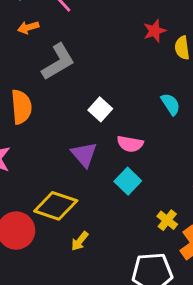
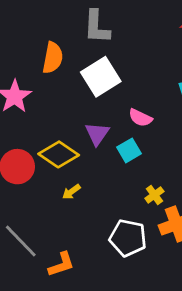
gray L-shape: (58, 62) -> (97, 27), turned 108
white square: (100, 109) -> (101, 77), moved, size x1.8
purple triangle: (84, 155) -> (97, 134), moved

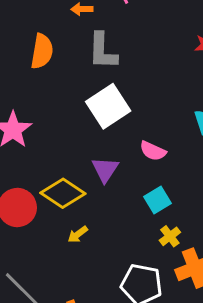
orange semicircle: (53, 58) -> (42, 51), moved
cyan square: (129, 150) -> (158, 200), moved

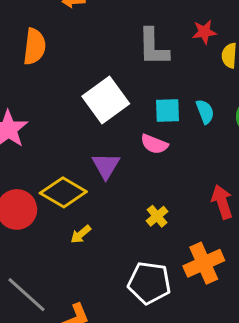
gray L-shape: (103, 51) -> (153, 47), moved
cyan square: (158, 200) -> (168, 111), moved, turned 32
yellow cross: (170, 236) -> (157, 216), moved

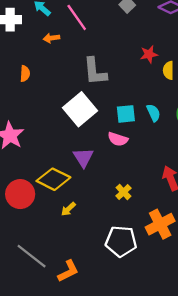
orange semicircle: (34, 47) -> (25, 74), size x0.6
gray L-shape: (153, 47) -> (95, 71), moved

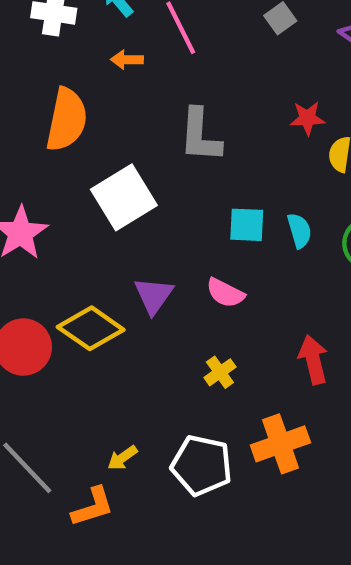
orange semicircle: (25, 74) -> (67, 120), size x2.0
white square: (80, 109) -> (124, 197), moved
pink semicircle: (118, 139) -> (225, 293), moved
yellow arrow: (68, 209) -> (122, 458), moved

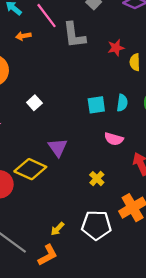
gray L-shape: (200, 135) -> (74, 35), moved
white square: (124, 197) -> (34, 103), size x0.5
cyan semicircle: (299, 231) -> (122, 103), turned 35
pink semicircle: (225, 293) -> (114, 139), moved

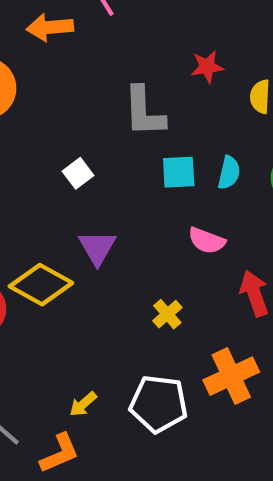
gray L-shape: (74, 35) -> (144, 112), moved
orange arrow: (23, 36) -> (50, 27), size x1.5
red star: (116, 48) -> (207, 67), moved
white square: (34, 103) -> (78, 173), moved

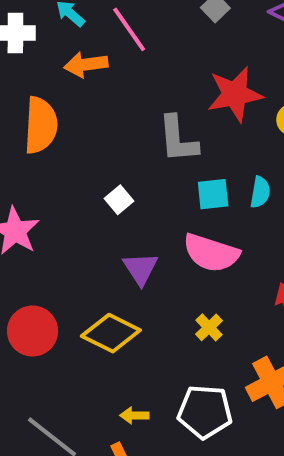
red star: (207, 67) -> (235, 94), size x1.8
pink semicircle: (207, 241) -> (211, 253), moved, size x1.6
yellow diamond: (41, 285) -> (111, 333), moved
yellow arrow: (83, 404) -> (134, 415), turned 44

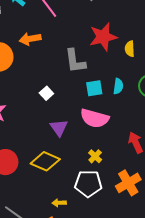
orange arrow: (86, 65) -> (30, 39), moved
white pentagon: (205, 412) -> (88, 184), moved

